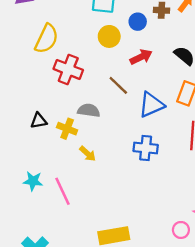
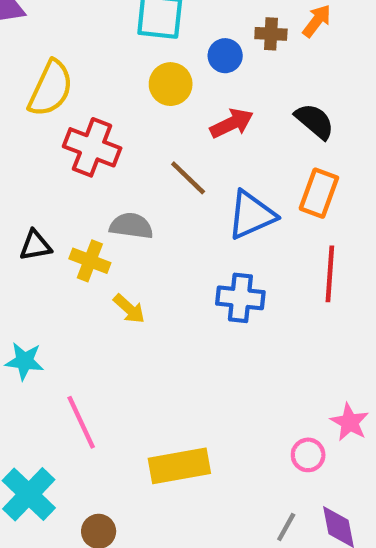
pink line: (63, 191) -> (81, 422), moved

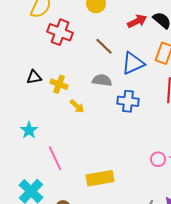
red arrow: (232, 123) -> (137, 21), moved
gray semicircle: (131, 226) -> (102, 80), moved
cyan star: (24, 361) -> (29, 130), turned 30
pink circle: (308, 455) -> (158, 159), moved

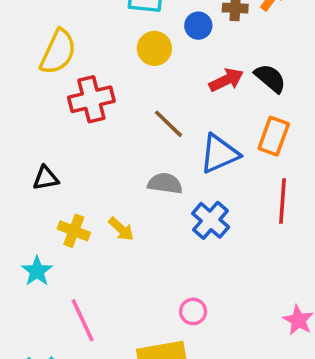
red cross: (60, 32) -> (91, 99), turned -35
yellow cross: (59, 84) -> (74, 231), moved
blue cross: (128, 101) -> (211, 220), turned 35
pink circle: (158, 159) -> (193, 311), moved

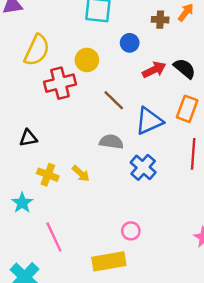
blue circle: (198, 26) -> (130, 43), moved
yellow circle: (154, 48) -> (87, 60), moved

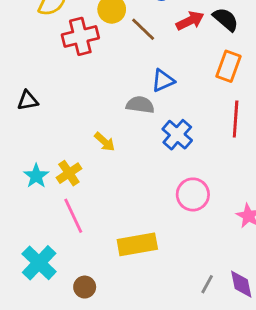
brown line: (114, 100) -> (143, 29), moved
blue triangle: (149, 121) -> (163, 81), moved, size x0.7
black triangle: (28, 138) -> (28, 100), moved
yellow cross: (48, 175) -> (69, 173), moved, turned 35
pink circle: (131, 231) -> (193, 194), moved, size x1.5

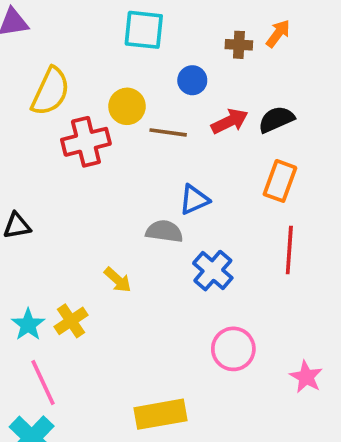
black semicircle: (226, 19) -> (276, 119), turned -64
brown line: (143, 29) -> (168, 132), turned -36
pink line: (73, 216) -> (43, 382), moved

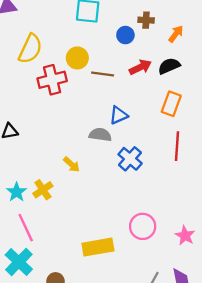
orange arrow: (278, 34) -> (176, 34), moved
blue circle: (192, 80) -> (125, 35), moved
pink circle: (233, 349) -> (143, 226), moved
pink star: (306, 377) -> (185, 236), moved

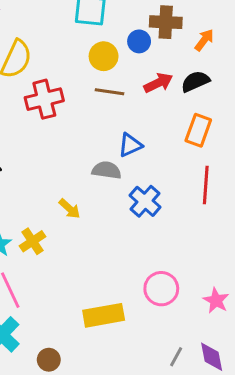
brown cross: (146, 20) -> (166, 22), size x1.5
yellow circle: (77, 58) -> (104, 56), moved

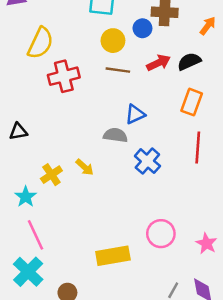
orange arrow: (204, 40) -> (208, 26), moved
yellow cross: (32, 241) -> (51, 175), moved

